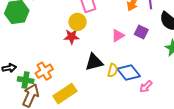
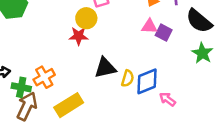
pink triangle: (118, 36) -> (149, 26), moved, turned 32
blue diamond: (129, 72) -> (147, 81), turned -75
pink arrow: (146, 87) -> (168, 99), turned 80

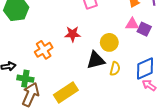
yellow circle: (86, 18) -> (109, 42), moved
orange cross: (44, 77) -> (44, 50), moved
blue diamond: (147, 81) -> (145, 68), moved

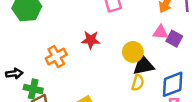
black triangle: (96, 60) -> (143, 65), moved

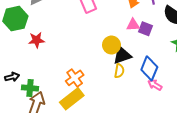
red star: (91, 40) -> (36, 40), moved
orange cross: (56, 57) -> (75, 78), moved
blue diamond: (173, 84) -> (149, 68), turned -40

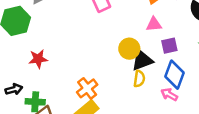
purple square: (146, 29) -> (169, 46), moved, turned -32
red star: (36, 40) -> (38, 59), moved
pink arrow: (155, 85) -> (169, 94), moved

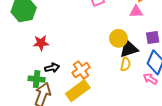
pink triangle: (154, 24) -> (136, 12), moved
black arrow: (14, 89) -> (52, 68), moved

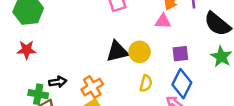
red star: (41, 43) -> (27, 50), moved
black triangle: (129, 49) -> (117, 51), moved

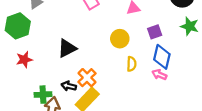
black triangle: (117, 51) -> (67, 48), moved
black arrow: (58, 82) -> (69, 86), moved, turned -144

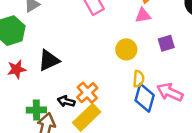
black triangle: (67, 48) -> (49, 60), moved
blue diamond: (162, 57) -> (145, 98), moved
pink arrow: (159, 75) -> (170, 92), size x1.5

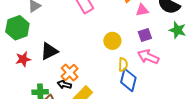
pink triangle: (143, 15) -> (142, 10), moved
pink arrow: (170, 92) -> (148, 57), moved
orange cross: (87, 93) -> (70, 73), moved

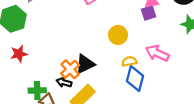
purple square: (145, 35) -> (149, 13), moved
black triangle: (49, 51) -> (85, 64), moved
yellow semicircle: (123, 65) -> (129, 61), turned -104

